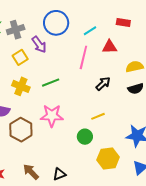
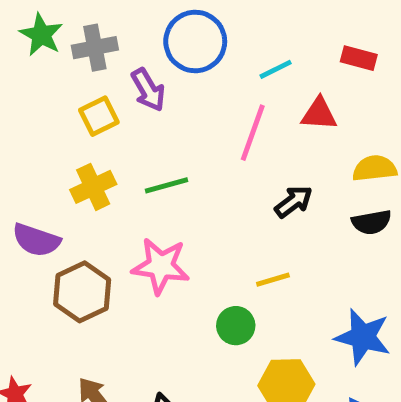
yellow cross: (21, 86) -> (93, 187), turned 36

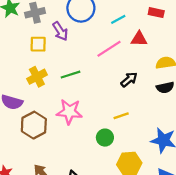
yellow square: (99, 116) -> (38, 44), turned 30
pink line: (253, 133) -> (109, 49), turned 40

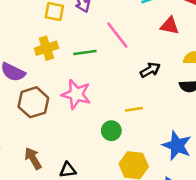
pink line: (109, 49) -> (117, 35), moved, turned 75

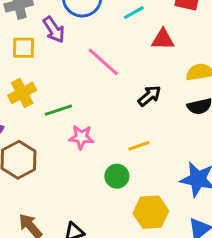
green line: (85, 53) -> (58, 110), moved
pink star: (76, 94) -> (81, 137), moved, size x0.7

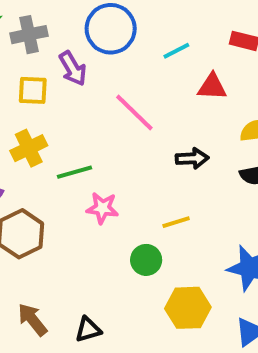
black arrow: (149, 96) -> (192, 158), turned 35

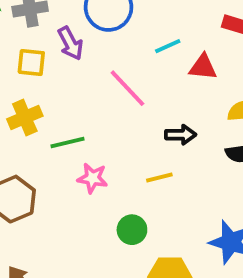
cyan line: (176, 51) -> (168, 46), moved
yellow line: (176, 222) -> (159, 178), moved

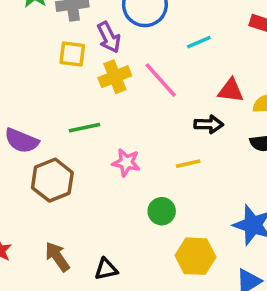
red triangle: (203, 67) -> (231, 90), moved
yellow cross: (25, 118) -> (115, 77), moved
green line: (68, 143) -> (85, 128), moved

